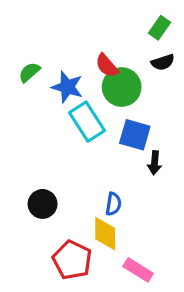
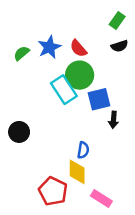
blue star: (67, 87) -> (49, 47), moved, turned 30
green circle: (122, 87) -> (80, 75), moved
blue square: (135, 135) -> (99, 99), turned -30
black circle: (43, 204) -> (19, 132), moved

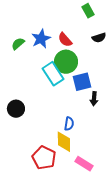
green rectangle: (117, 21) -> (88, 11), moved, turned -64

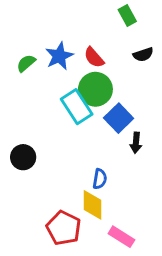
blue square: (82, 82) -> (119, 118), turned -30

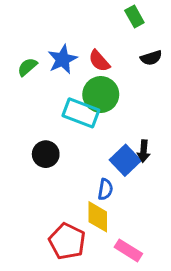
cyan rectangle: (77, 107) -> (81, 113), turned -36
blue square: (119, 118) -> (125, 160), moved
black circle: (23, 157) -> (46, 154), moved

